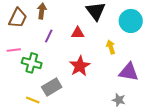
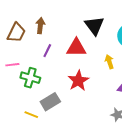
red triangle: (78, 33) -> (76, 48), size x1.5

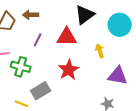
brown arrow: (40, 26) -> (31, 15), turned -98
black triangle: (94, 26) -> (85, 15), turned 30

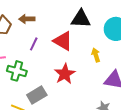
black triangle: (85, 15) -> (81, 19), turned 40
red triangle: (67, 37) -> (63, 41), turned 30

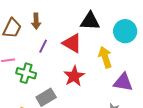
brown arrow: (27, 19) -> (36, 21), turned -91
yellow arrow: (96, 55) -> (105, 57), size x1.5

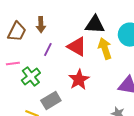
yellow arrow: (105, 57) -> (105, 49), moved
green cross: (26, 73) -> (31, 77), turned 36

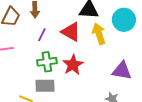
green cross: (31, 77) -> (47, 62), moved, turned 30
gray rectangle: (51, 101) -> (45, 86), turned 30

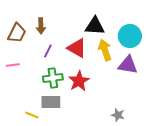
purple triangle: (122, 71) -> (128, 65), moved

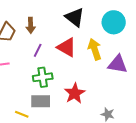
black triangle: (95, 26) -> (75, 17), moved, turned 35
cyan circle: (130, 36) -> (114, 22), moved
red star: (79, 81) -> (75, 93), moved

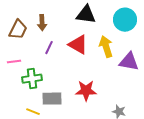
black triangle: (75, 17) -> (86, 15), turned -30
green cross: (43, 77) -> (32, 79), moved
red star: (75, 93) -> (86, 91), turned 30

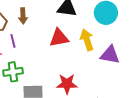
red triangle: (78, 45) -> (59, 38), turned -40
purple line: (49, 48) -> (13, 41), moved, turned -40

